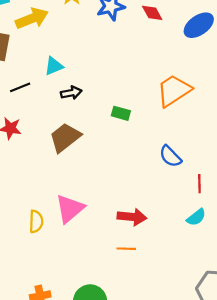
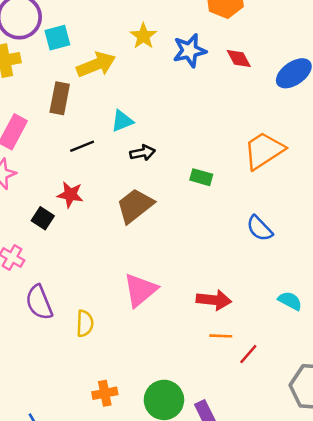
red line: (199, 184) -> (248, 354), moved, turned 42
cyan semicircle: (196, 217) -> (290, 301), turned -114
yellow semicircle: (36, 221) -> (85, 323), moved
orange line: (126, 249) -> (221, 336), moved

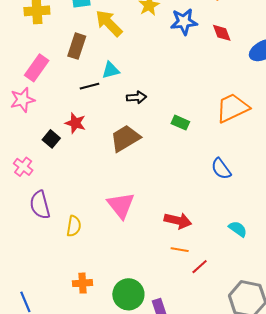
yellow arrow: (96, 65) -> (109, 23), turned -120
cyan triangle: (122, 121) -> (111, 70), moved
pink triangle: (140, 290) -> (121, 205), turned -36

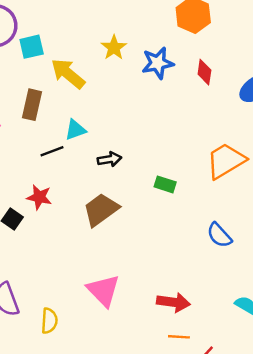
red diamond: (222, 33) -> (204, 72), turned 35

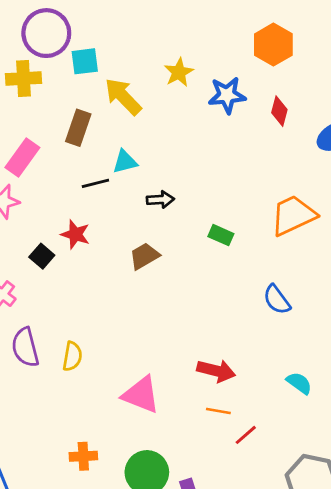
brown trapezoid: (101, 210) -> (144, 256), size x0.7
pink triangle: (103, 290) -> (141, 395), moved, turned -30
yellow semicircle: (49, 321) -> (72, 356), moved

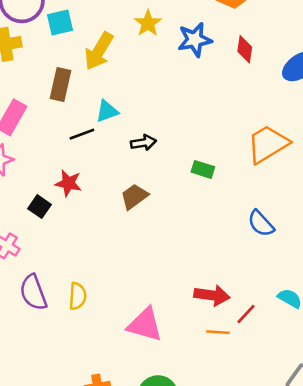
yellow arrow: (123, 96) -> (99, 51), turned -99
red line: (246, 435) -> (246, 314), moved

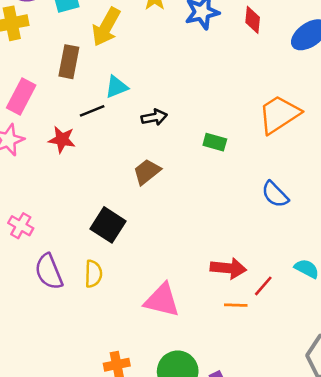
red star: (68, 183) -> (62, 140), moved
black square: (40, 207) -> (108, 225), moved, size x1.5

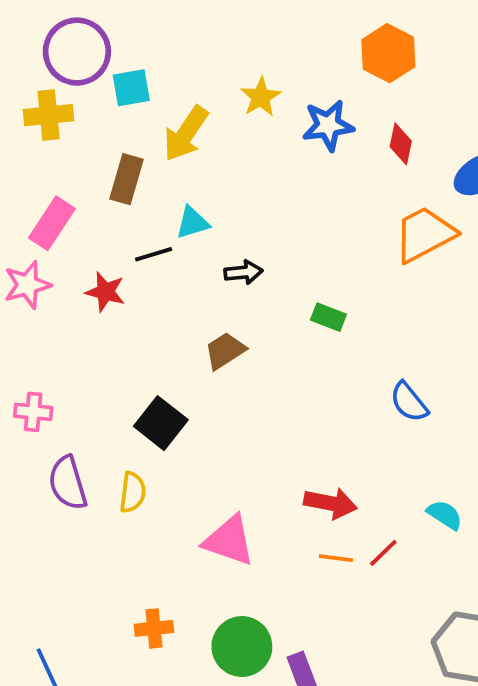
orange trapezoid: (279, 114) -> (425, 234), moved
pink cross: (21, 226) -> (33, 412), turned -30
red line: (263, 286) -> (383, 553), moved

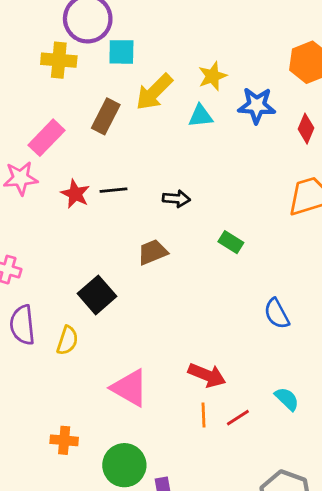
cyan triangle: (192, 223) -> (201, 116), moved
black line: (154, 254) -> (114, 190), moved
orange line: (336, 558) -> (203, 415), turned 70

